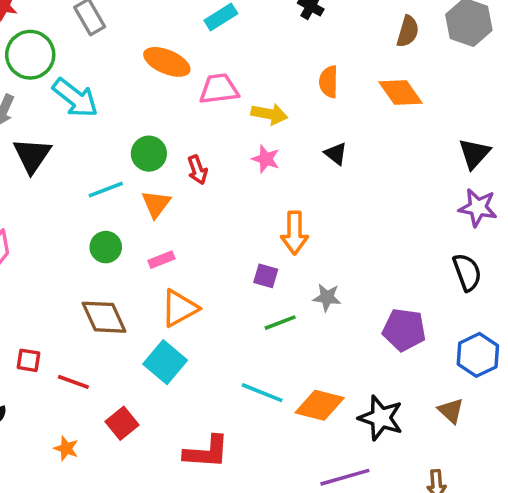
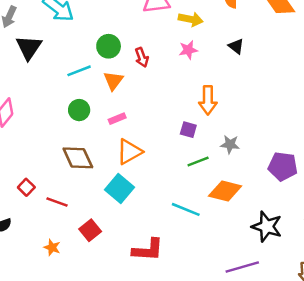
pink star: (266, 159) -> (188, 50), turned -30
red square: (28, 360) -> (26, 187), turned 35
orange diamond: (320, 405) -> (225, 191), moved

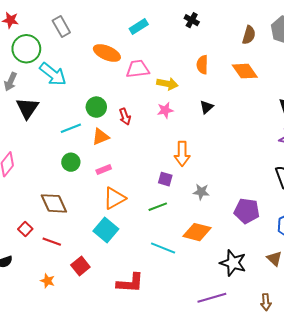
black triangle: (236, 46) -> (207, 107), turned 40
orange triangle: (113, 81) -> (101, 137), turned 30
brown diamond: (78, 158) -> (54, 203), moved
green line: (198, 162) -> (158, 207), moved

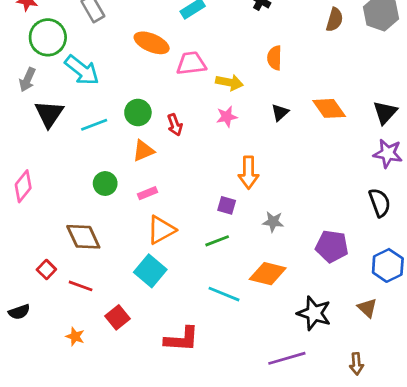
orange diamond: (245, 71) -> (329, 108), moved
cyan line: (71, 128) -> (94, 125), moved

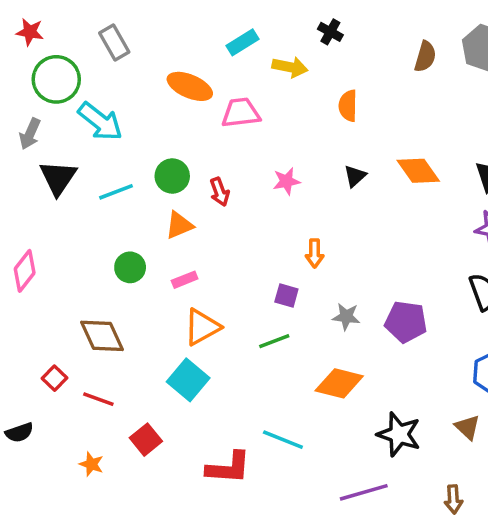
yellow arrow: (229, 82) -> (290, 67), moved
orange arrow: (249, 173) -> (315, 253), size x0.7
purple pentagon: (332, 246) -> (406, 322), moved
cyan line: (224, 294) -> (283, 440), moved

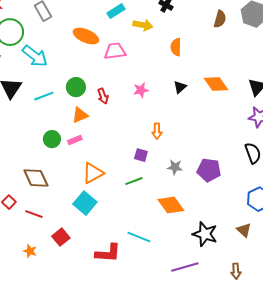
pink rectangle: (185, 280) -> (75, 140), moved
orange diamond: (339, 383) -> (171, 205), turned 40

